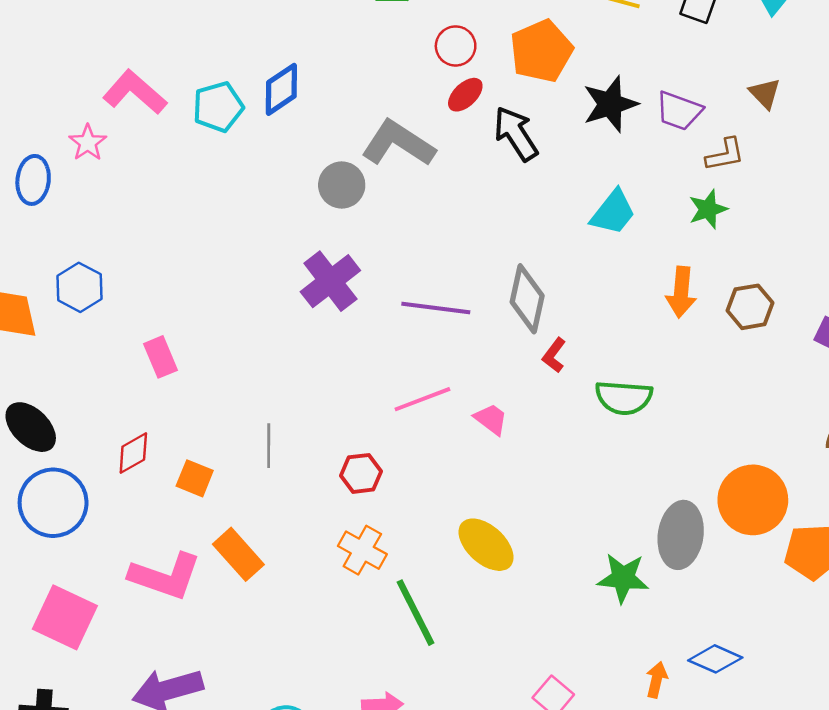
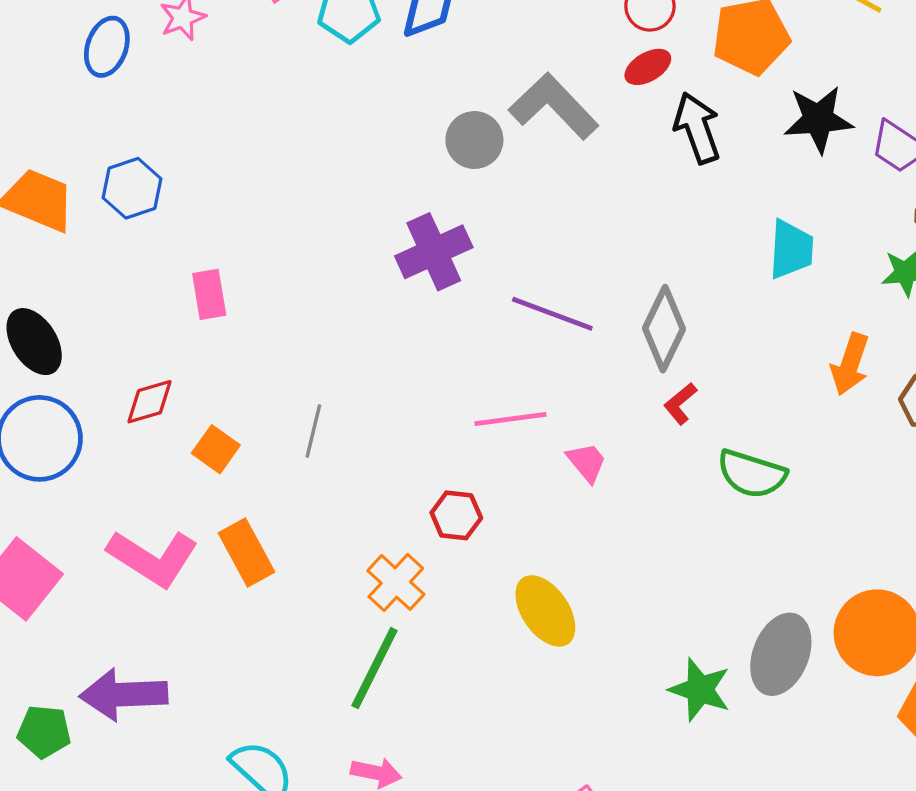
cyan trapezoid: (613, 212) -> (791, 249), turned -48
red hexagon: (361, 473) -> (456, 515), moved
green line: (416, 613) -> (375, 668), moved, turned 40

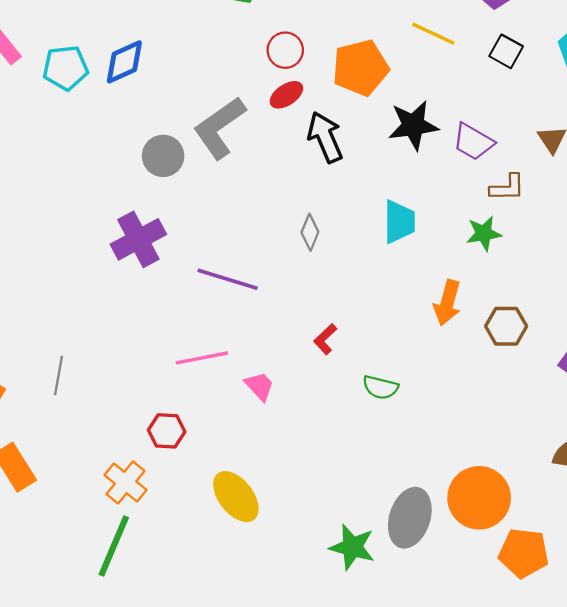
gray L-shape: (554, 106) -> (219, 128), turned -78
gray diamond: (664, 329) -> (310, 232), moved, size x0.6
green semicircle: (752, 474) -> (380, 387), size x0.7

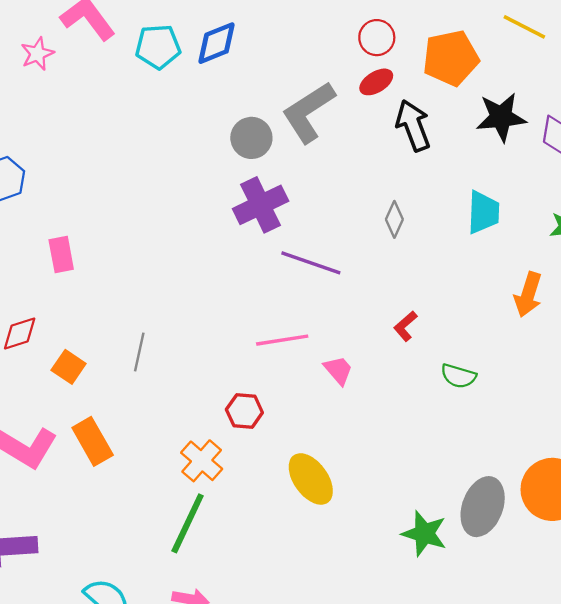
purple cross: (138, 239) -> (261, 205), moved

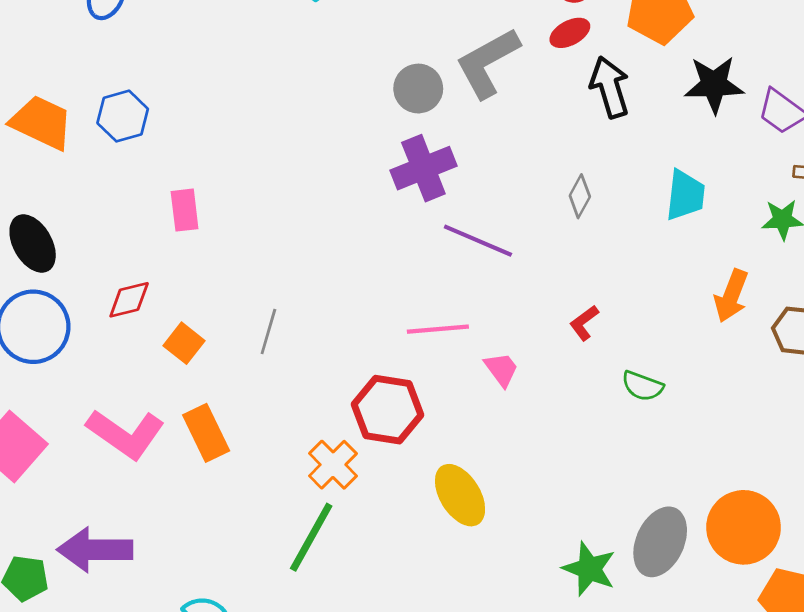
red hexagon: (244, 411) -> (387, 410), size x1.6

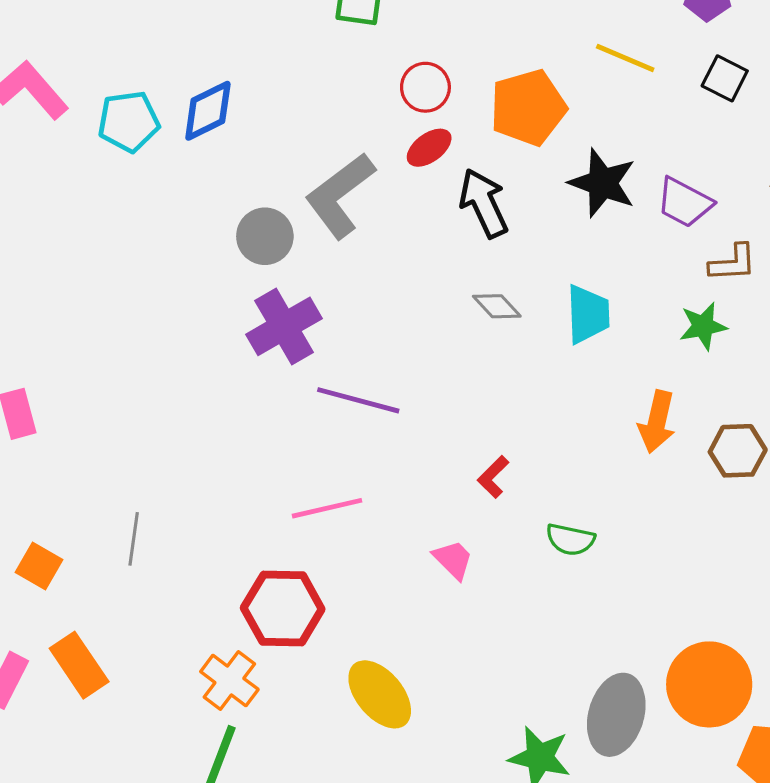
black star: (714, 85) -> (602, 183), turned 30
gray diamond: (580, 196) -> (497, 306), moved, turned -63
pink trapezoid: (501, 369) -> (453, 560), moved

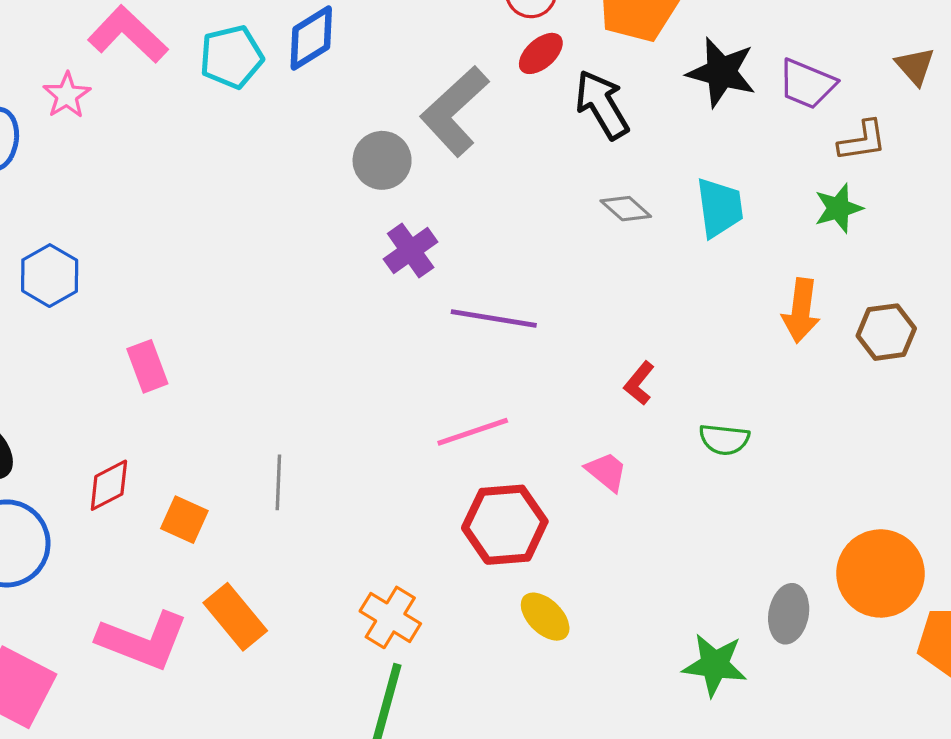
purple cross: (284, 326) -> (411, 250), size x0.7
red hexagon: (283, 609) -> (505, 525), moved
yellow ellipse: (380, 694) -> (545, 617), size x0.7
gray ellipse: (616, 715) -> (789, 614), size x0.7

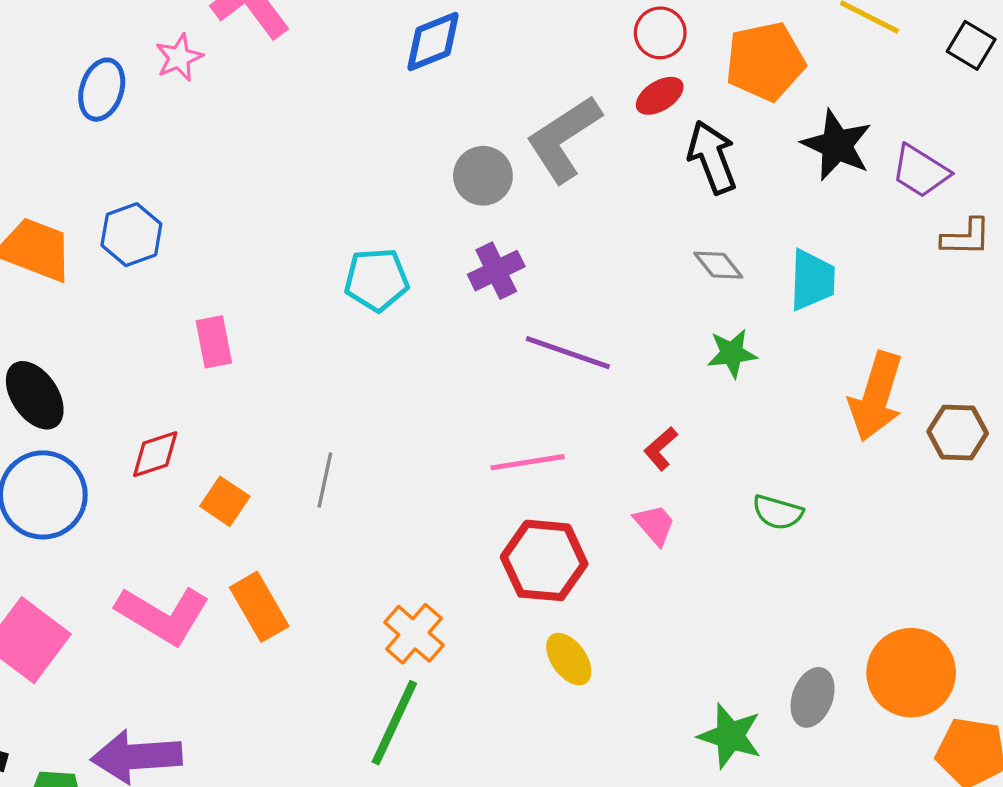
cyan pentagon: (231, 57) -> (377, 280), moved
green star: (838, 208) -> (732, 353), moved
orange arrow: (801, 310) -> (876, 397), size x1.4
red L-shape: (639, 383) -> (661, 449), moved

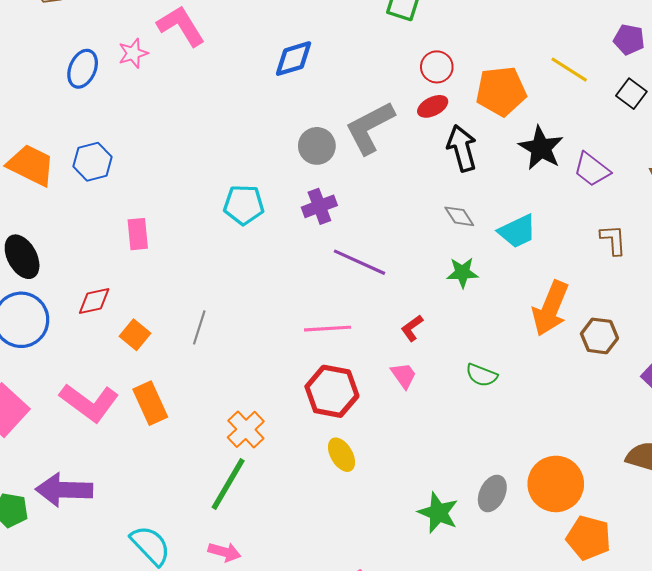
brown L-shape: (966, 237) -> (613, 240), moved, turned -100
cyan trapezoid: (812, 280) -> (517, 231), turned 57

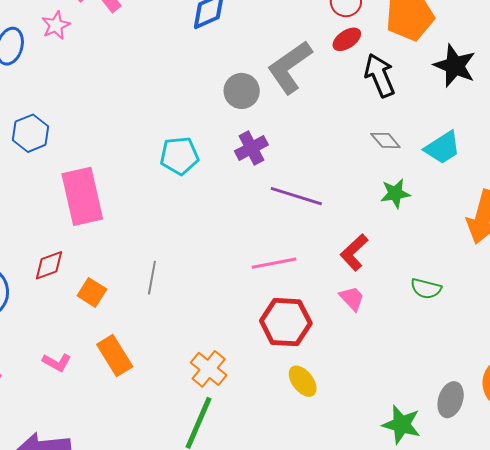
pink rectangle: (138, 234) -> (82, 196), size x1.8
red L-shape: (412, 328) -> (354, 252), size x1.4
pink L-shape: (89, 403) -> (57, 362), size x0.5

